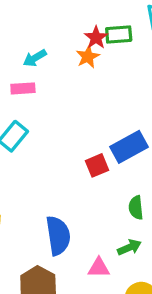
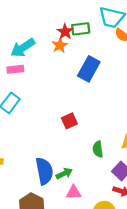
cyan arrow: (35, 58) -> (23, 48), size x1.5
blue rectangle: (129, 147) -> (89, 69), moved, turned -30
green arrow: (129, 247) -> (64, 173), moved

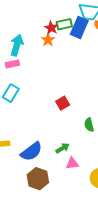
cyan arrow: (23, 48) -> (17, 45), turned 145
blue rectangle: (89, 69) -> (79, 28), moved
blue semicircle: (44, 171) -> (31, 151), moved, turned 70

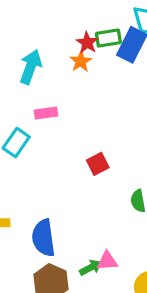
pink rectangle: (12, 64) -> (46, 113), moved
green arrow: (63, 148) -> (91, 268), moved
blue semicircle: (31, 151) -> (43, 238), turned 115

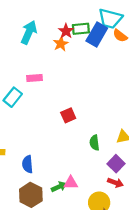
cyan arrow: (31, 67) -> (29, 32), moved
blue semicircle: (43, 238) -> (28, 164), size x0.7

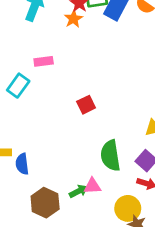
green semicircle: (94, 143) -> (110, 156), moved, size x1.6
blue semicircle: (28, 164) -> (22, 164), moved

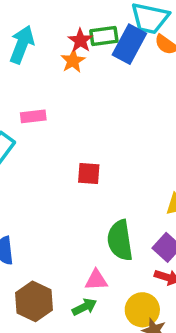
red square: (86, 105) -> (89, 173), turned 30
green arrow: (78, 191) -> (84, 307), moved

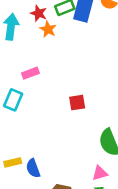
red star: (80, 40) -> (39, 13), moved

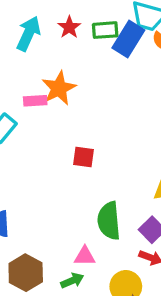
orange star: (48, 29) -> (59, 88), moved, size x1.5

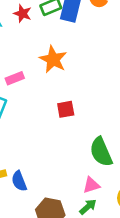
orange star: (59, 88) -> (53, 59), moved

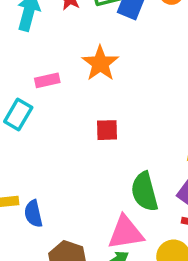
pink triangle: (91, 185) -> (126, 233), size x1.6

